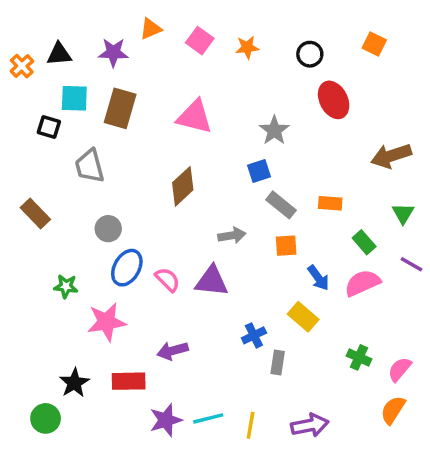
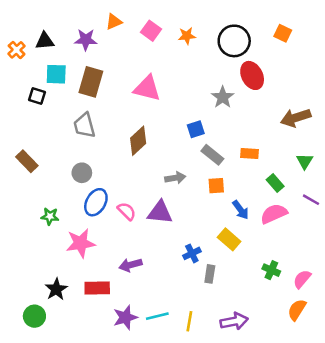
black circle: (310, 54) -> (234, 41), size x1.6
gray star: (274, 130) -> (223, 97), moved
gray trapezoid: (90, 166) -> (84, 125), moved

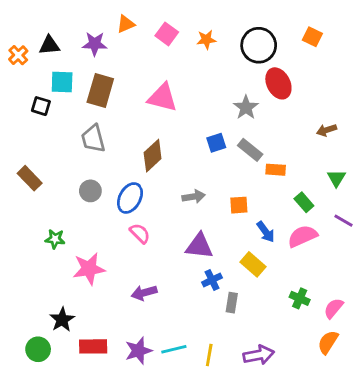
brown arrow: (296, 118) -> (327, 130), size x0.6
gray rectangle: (212, 155) -> (250, 150), moved
blue ellipse: (96, 202) -> (130, 198), moved
purple triangle: (160, 212) -> (199, 246), moved
red rectangle: (97, 288) -> (93, 346), moved

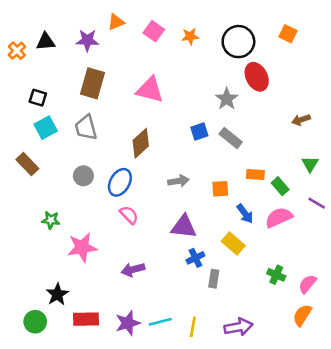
cyan square: (62, 82) -> (46, 128), moved, turned -30
orange rectangle: (276, 170) -> (255, 174), moved

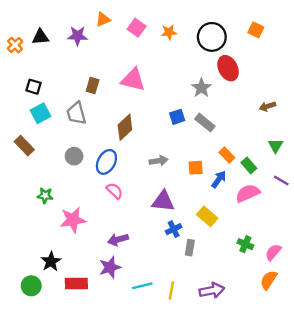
brown rectangle: (93, 83) -> (93, 86), moved, size x0.6
orange rectangle: (255, 174) -> (227, 155), turned 42
blue arrow: (245, 214) -> (219, 179), moved, turned -108
purple star: (128, 323) -> (110, 267), moved

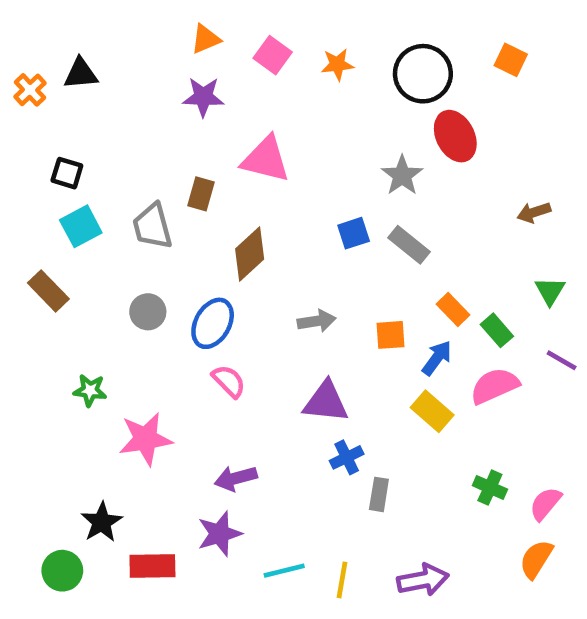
purple star: (78, 36) -> (203, 97), moved
brown rectangle: (93, 86) -> (201, 194), moved
yellow rectangle: (207, 216) -> (432, 411), moved

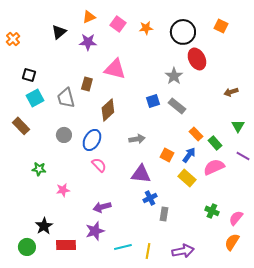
black triangle: (81, 74) -> (59, 32), moved, turned -35
orange square: (391, 335) -> (167, 155), moved, turned 32
pink star: (146, 439) -> (63, 190), size x0.6

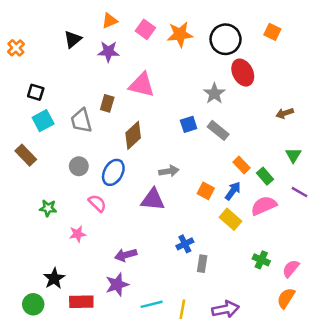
orange star: (146, 28) -> (180, 34), size x1.5
pink semicircle: (99, 165) -> (97, 203), moved
purple triangle: (141, 174) -> (153, 200), moved

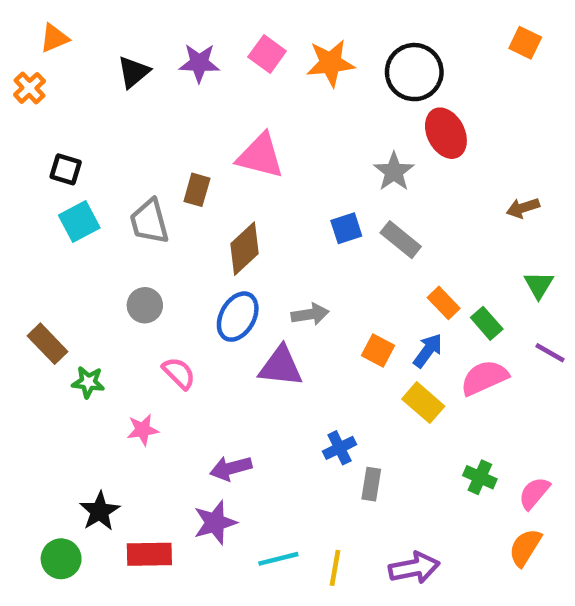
orange triangle: (110, 21) -> (54, 38), moved
orange square: (272, 32) -> (525, 43), moved
purple star: (108, 52) -> (199, 63), moved
brown rectangle: (26, 155) -> (48, 344), moved
blue ellipse: (113, 172) -> (238, 317), moved

